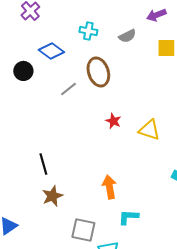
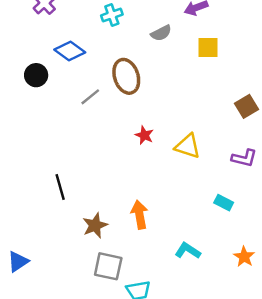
cyan cross: (88, 31) -> (112, 15), moved, turned -30
brown star: (52, 196) -> (95, 225), moved
cyan L-shape: (128, 217) -> (188, 251), moved, turned 30

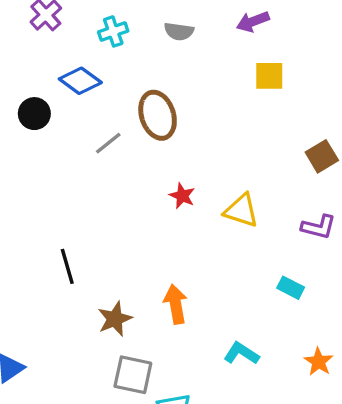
cyan cross: (112, 15) -> (113, 31), moved
gray semicircle: (161, 33) -> (179, 31), moved, turned 35

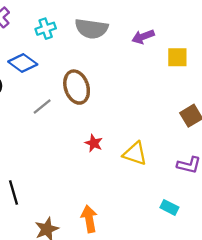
purple arrow: (253, 22) -> (143, 37), moved
gray semicircle: (179, 31) -> (91, 29), size x1.6
yellow square: (269, 76) -> (177, 57), moved

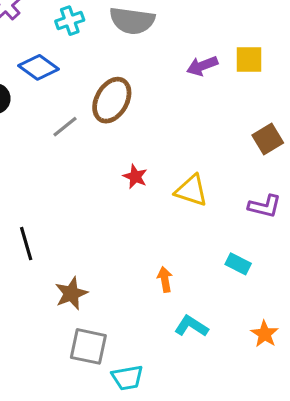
purple arrow: (143, 37) -> (202, 66), moved
brown ellipse: (77, 87) -> (112, 100), turned 48
orange arrow: (89, 219) -> (165, 279), moved, size x0.7

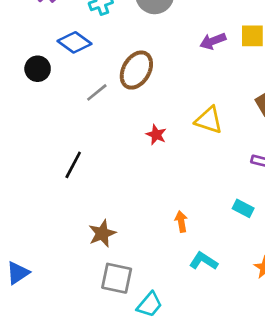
yellow triangle: (191, 191) -> (209, 120), moved
black line: (26, 244) -> (73, 165), moved, turned 44
cyan trapezoid: (127, 378) -> (150, 305), turned -40

